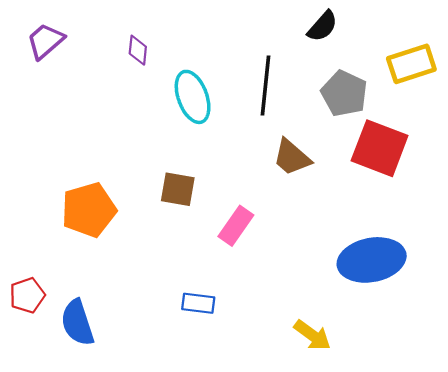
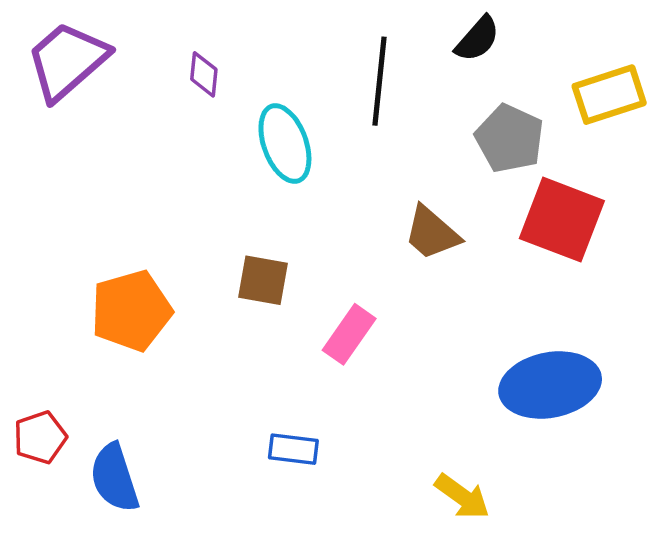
purple trapezoid: (45, 41) -> (67, 61), size x1.5
black line: (266, 85) -> (380, 81), moved

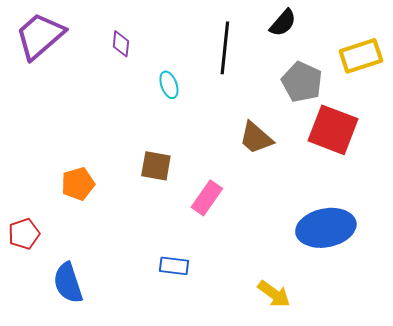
cyan ellipse: (285, 144) -> (169, 85), size x0.6
orange pentagon: (131, 311) -> (78, 184), size x0.7
red pentagon: (40, 437) -> (24, 234), moved

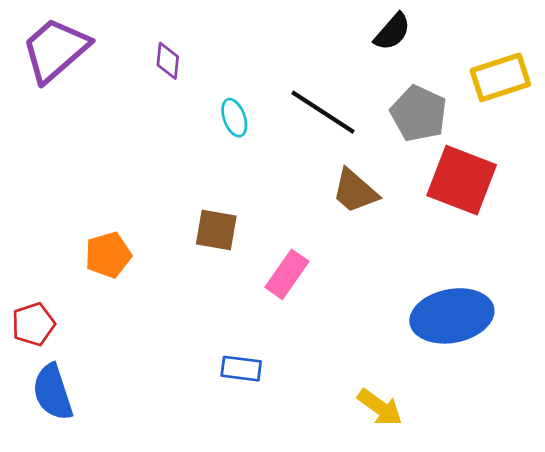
black line: (225, 48) -> (323, 112), moved, turned -63
blue semicircle: (68, 283) -> (53, 392), moved

